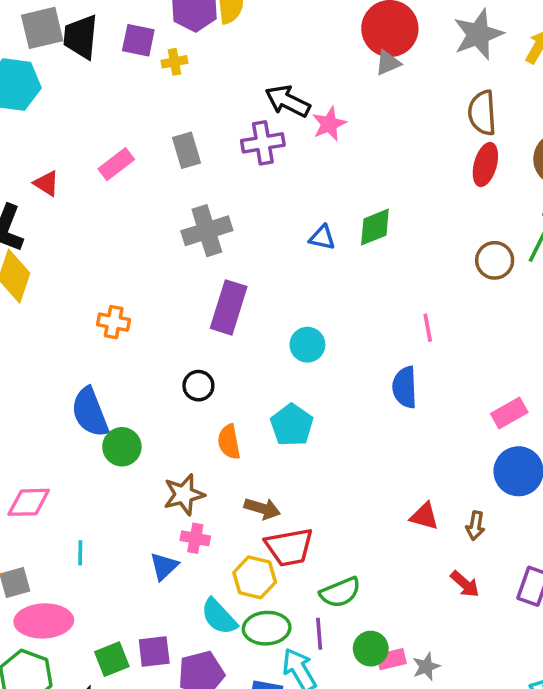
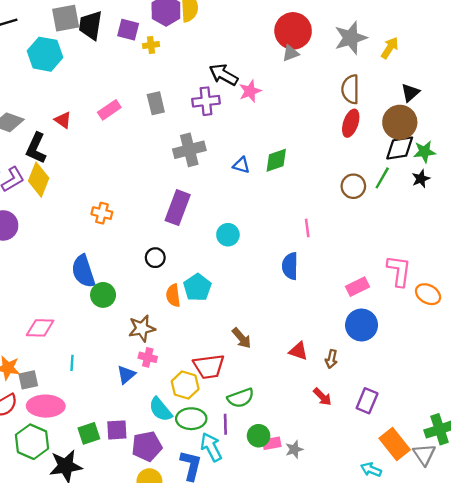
gray cross: (207, 231) -> (189, 150), moved
cyan pentagon: (292, 425) -> (197, 287), moved
brown arrow: (262, 509) -> (242, 338), moved, turned 30

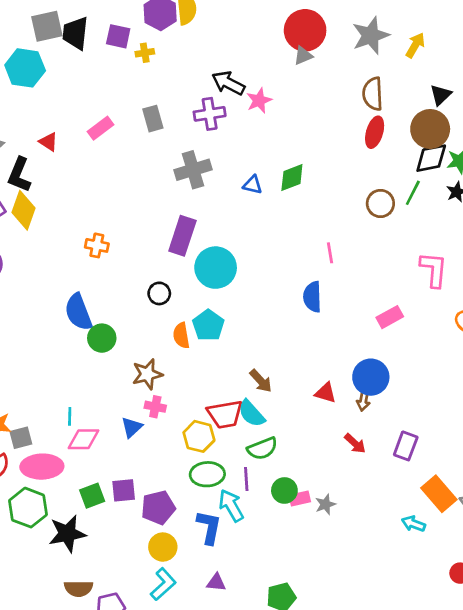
cyan circle: (228, 235) -> (216, 268), moved, size x1.6
pink L-shape: (399, 271) -> (434, 270), moved
blue circle: (362, 325) -> (371, 377), moved
pink diamond: (40, 328) -> (84, 439), moved
cyan semicircle: (160, 409) -> (252, 413), moved

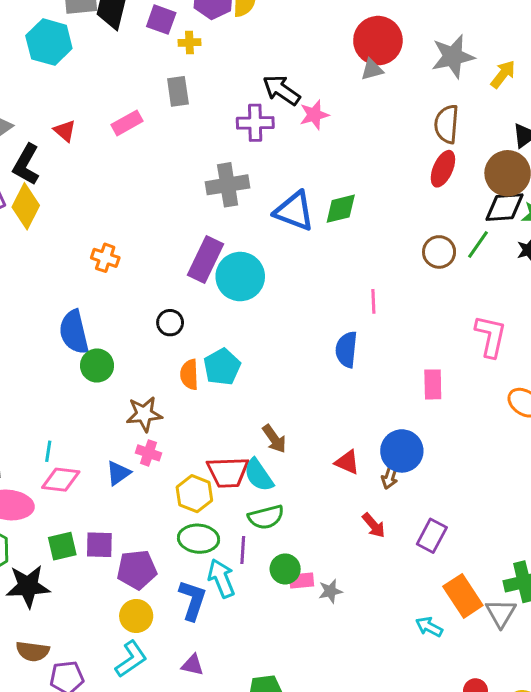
gray rectangle: (153, 119) -> (178, 91), moved
blue triangle: (253, 185) -> (294, 211), size x1.8
cyan circle: (216, 268) -> (240, 277), moved
pink rectangle: (390, 317) -> (433, 384), turned -70

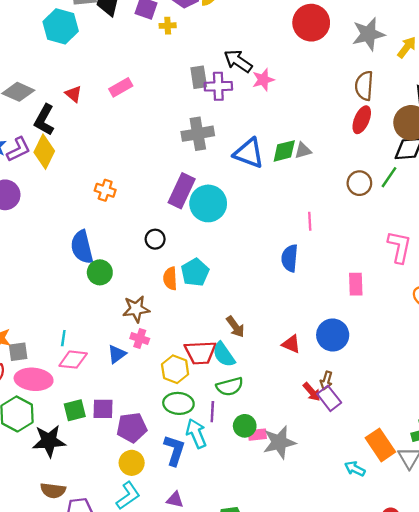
gray triangle: (372, 70) -> (303, 150), moved
gray rectangle: (178, 91) -> (199, 77), moved
brown arrow: (390, 477) -> (326, 381), moved
purple rectangle: (432, 536) -> (329, 398), moved, turned -65
gray star: (330, 591) -> (279, 442), size x1.8

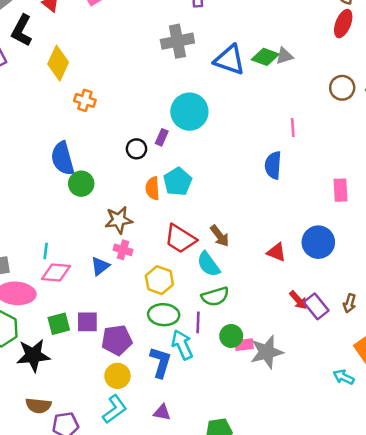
green diamond: (284, 151) -> (265, 57), turned 36
yellow diamond: (44, 152) -> (58, 63), moved
purple rectangle: (182, 191) -> (162, 137), moved, size x0.5
red trapezoid: (200, 352) -> (180, 239), moved, turned 36
brown arrow: (326, 381) -> (350, 303), moved

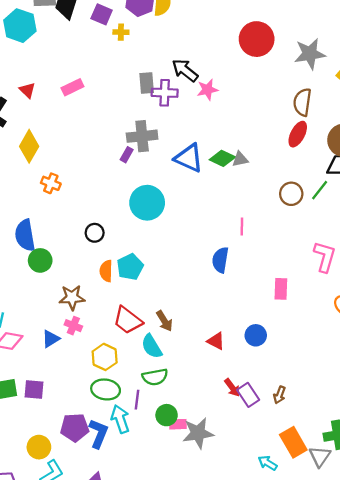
purple rectangle: (162, 137) -> (127, 155), moved
blue circle: (318, 242) -> (256, 335), size x0.7
purple pentagon: (117, 340) -> (75, 427), moved
yellow circle: (117, 376) -> (39, 447), moved

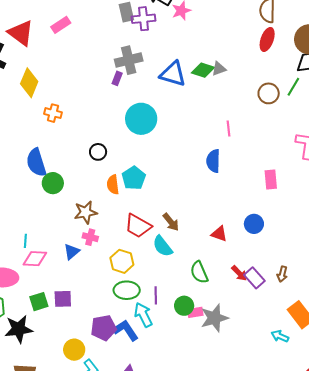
red triangle: (27, 90) -> (21, 33), size x1.8
green semicircle: (155, 377) -> (199, 272), moved, turned 85
blue L-shape: (99, 433) -> (126, 330), turned -48

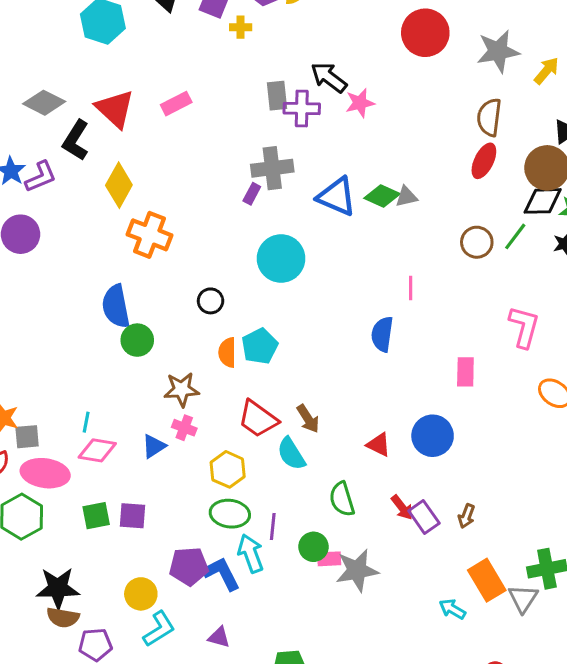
orange cross: (53, 113) -> (149, 235), size x1.6
blue circle: (254, 224) -> (433, 436), size x1.4
black star: (19, 329) -> (58, 588), moved

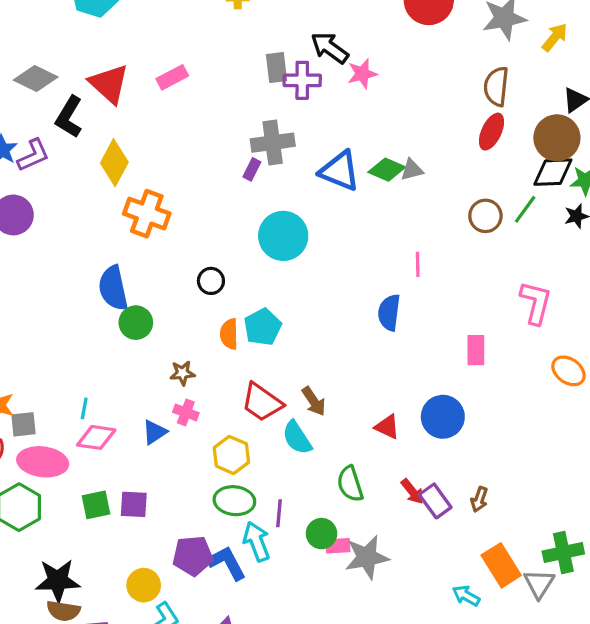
brown star: (182, 389) -> (182, 373), size x0.7

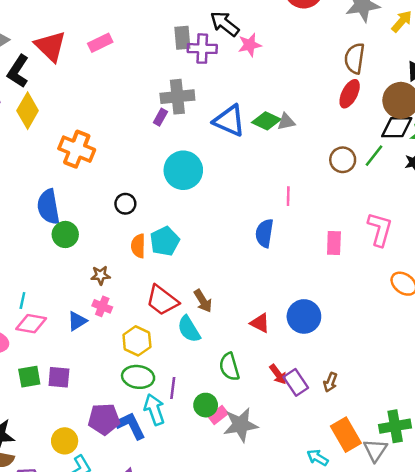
yellow diamond: (114, 163) -> (28, 111), moved
pink rectangle: (476, 350) -> (334, 243), moved
pink rectangle: (338, 546) -> (218, 415), turned -36

